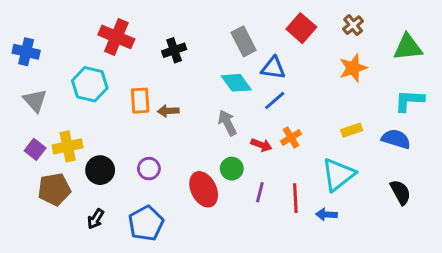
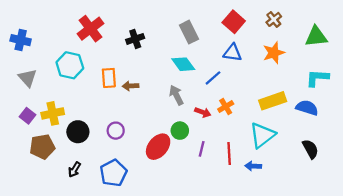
red cross: (116, 37) -> (90, 29), turned 30
blue triangle: (273, 68) -> (233, 53), moved
yellow rectangle: (352, 130) -> (273, 101), size x1.6
red ellipse: (204, 189) -> (158, 147), turned 65

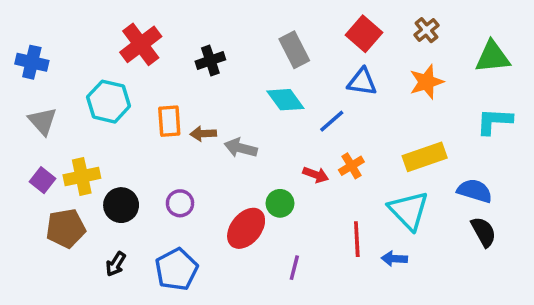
gray arrow: (176, 95) -> (241, 148), moved, turned -48
blue semicircle: (307, 108) -> (475, 191), moved
cyan triangle: (262, 135) -> (409, 210), turned -36
purple line: (202, 149) -> (294, 268), moved

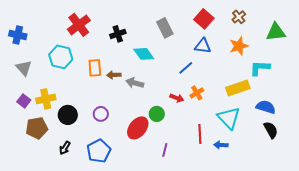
cyan diamond: (285, 100) -> (144, 54), moved
cyan L-shape: (494, 121) -> (260, 68), moved

